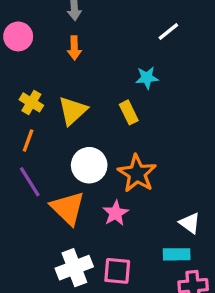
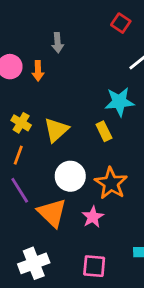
orange arrow: (74, 48) -> (38, 71), moved
cyan star: (147, 78) -> (119, 102), size x1.5
white cross: (74, 268) -> (34, 263), moved

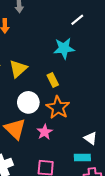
yellow rectangle: (104, 131) -> (53, 80), moved

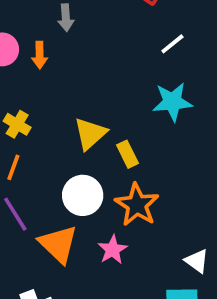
cyan star: (64, 48) -> (172, 102), moved
yellow triangle: (18, 69) -> (90, 134), moved

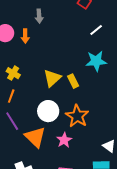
yellow rectangle: (128, 154) -> (73, 81), moved

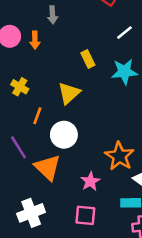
yellow rectangle: (73, 81) -> (88, 59), moved
orange line: (11, 96) -> (37, 116), moved
orange star: (77, 116) -> (119, 156), moved
pink star: (64, 140) -> (90, 181), moved

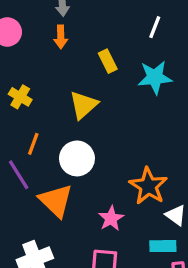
white line: (124, 33) -> (155, 27), turned -30
orange arrow: (35, 40) -> (61, 37), moved
orange line: (37, 116) -> (33, 144), moved

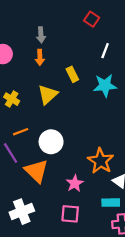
yellow triangle: (83, 105) -> (48, 95), moved
orange line: (33, 144) -> (21, 132), turned 49

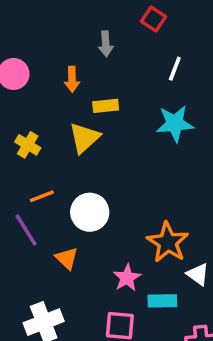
gray arrow: (41, 35) -> (106, 44), moved
yellow rectangle: (72, 74) -> (106, 106), moved, turned -70
orange triangle: (36, 171) -> (67, 258), size x0.6
cyan rectangle: (111, 203) -> (162, 301), moved

